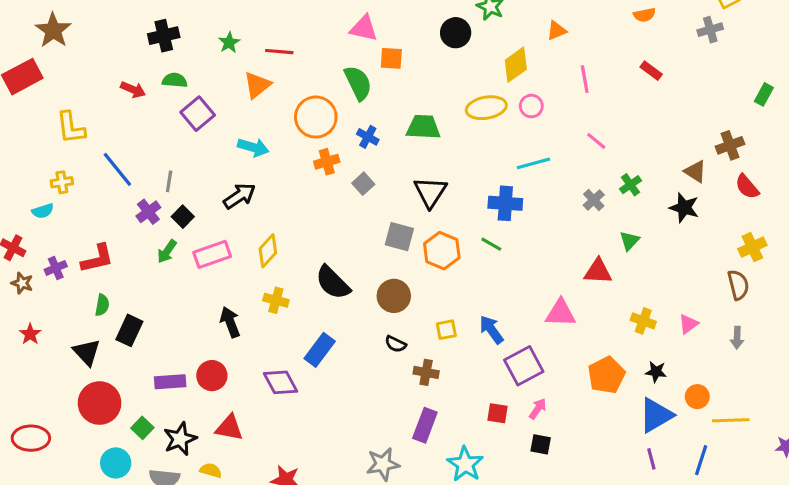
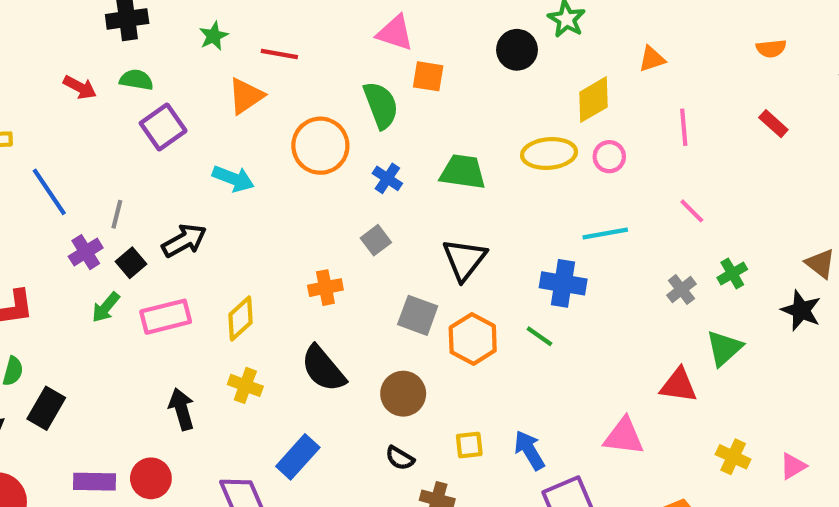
orange cross: (327, 162) -> (325, 288), moved
black arrow: (239, 196) -> (184, 241), moved
green triangle: (629, 241) -> (724, 348), size x1.4

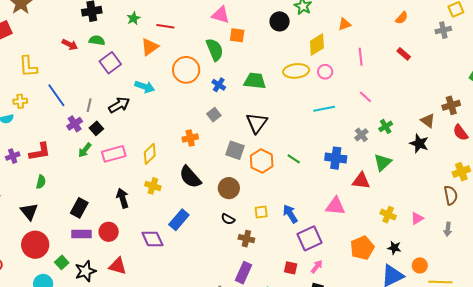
orange semicircle: (771, 49) -> (402, 18), turned -40
black arrow: (184, 241) -> (119, 105), moved
blue cross: (563, 283) -> (336, 158), moved
black rectangle: (46, 408) -> (79, 208), moved

